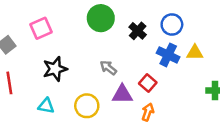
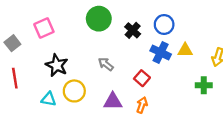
black star: (55, 69) -> (57, 65), turned -30
purple triangle: (122, 94) -> (113, 101), moved
yellow circle: (87, 106) -> (74, 91), moved

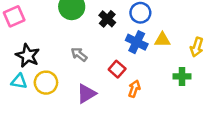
cyan triangle: (49, 99) -> (19, 81), moved
purple triangle: (113, 101) -> (86, 94), turned -30
orange arrow: (142, 105) -> (134, 89), moved

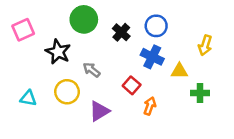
yellow triangle: (162, 40) -> (179, 71), moved
yellow arrow: (197, 47) -> (205, 45), moved
black star: (28, 56) -> (58, 52), moved
yellow circle: (46, 83) -> (67, 92), moved

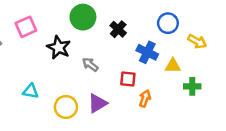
blue circle: (156, 26) -> (168, 23), moved
yellow arrow: (205, 45) -> (197, 41), turned -78
red square: (132, 85) -> (128, 79), turned -35
yellow circle: (67, 92) -> (66, 107), moved

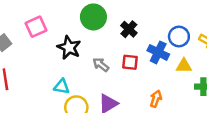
blue circle: (168, 23) -> (179, 36), moved
red square: (128, 79) -> (130, 62), moved
cyan triangle: (31, 91) -> (62, 87), moved

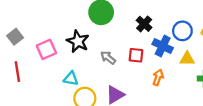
pink square: (36, 27) -> (46, 49), moved
black cross: (129, 29) -> (144, 24), moved
orange arrow: (156, 99) -> (158, 77), moved

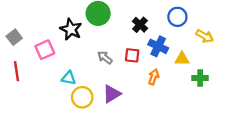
blue circle: (182, 31) -> (177, 17), moved
black star: (78, 41) -> (71, 29), moved

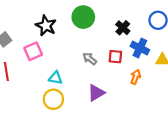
black star: (71, 29) -> (46, 26), moved
yellow circle: (82, 97) -> (53, 99), moved

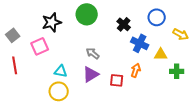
black star: (46, 26) -> (52, 22), turned 30
red square: (115, 57) -> (117, 80), moved
purple triangle: (96, 93) -> (91, 74), moved

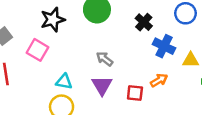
pink square: (40, 46) -> (38, 50), turned -36
orange arrow: (136, 70) -> (159, 80), turned 40
purple triangle: (91, 74) -> (102, 85), turned -30

